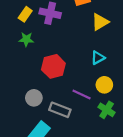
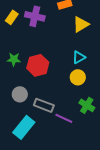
green star: (26, 39) -> (14, 59), moved
yellow circle: (104, 85) -> (78, 77), moved
purple line: (82, 95) -> (64, 118), moved

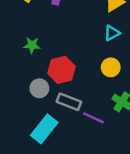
cyan triangle: (79, 57) -> (112, 33), moved
red hexagon: (38, 65) -> (61, 70), moved

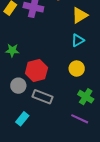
purple line: (93, 118) -> (80, 119), moved
cyan rectangle: (44, 129) -> (22, 119), size x0.6

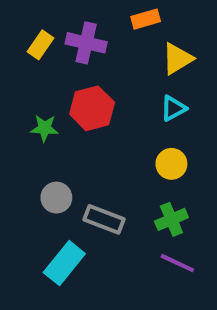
red hexagon: (36, 71) -> (92, 108), moved
green cross: (86, 97) -> (171, 219), moved, turned 35
cyan rectangle: (22, 119) -> (64, 263), size x1.5

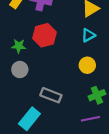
gray circle: (56, 198) -> (20, 70), moved
green cross: (171, 219) -> (97, 95), moved
purple line: (177, 263) -> (90, 119), turned -36

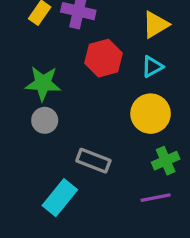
red hexagon: (44, 35) -> (103, 58), moved
green star: (19, 46) -> (43, 83), size x1.5
yellow circle: (87, 65) -> (151, 114), size x1.5

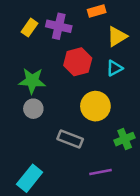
yellow circle: (151, 114) -> (95, 106), moved
cyan rectangle: (60, 198) -> (30, 178), moved
purple line: (156, 198) -> (100, 172), moved

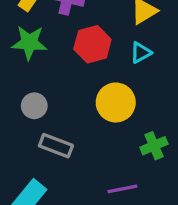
green star: (32, 81) -> (29, 43), moved
gray rectangle: (70, 139) -> (56, 146), moved

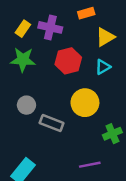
gray rectangle: (56, 146) -> (52, 123), moved

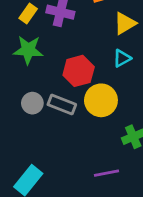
red hexagon: (68, 61) -> (79, 71), moved
gray rectangle: (52, 123) -> (62, 105), moved

